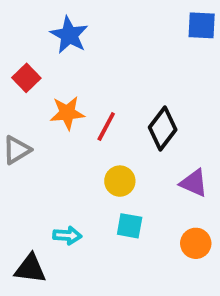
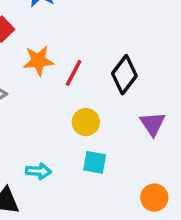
purple triangle: (194, 183) -> (153, 124), turned 32
orange circle: (196, 243) -> (154, 198), moved

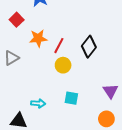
yellow circle: (86, 122) -> (63, 65), moved
purple triangle: (153, 124) -> (111, 91), moved

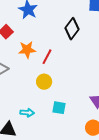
black diamond: (89, 47) -> (72, 29), moved
yellow circle: (63, 65) -> (44, 82), moved

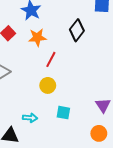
orange star: (27, 50) -> (37, 37), moved

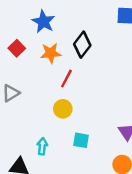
black diamond: (77, 30) -> (82, 45), moved
cyan arrow: (30, 118) -> (42, 146), turned -88

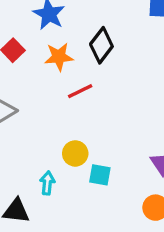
red line: (66, 79) -> (80, 91), turned 36
yellow circle: (63, 109) -> (75, 153), moved

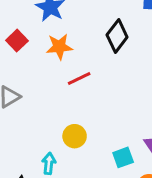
black diamond: (101, 45) -> (117, 36), moved
cyan square: (100, 175) -> (123, 157), moved, turned -30

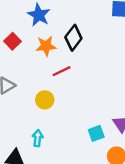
black diamond: (117, 36) -> (73, 38), moved
yellow circle: (75, 136) -> (45, 100), moved

